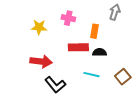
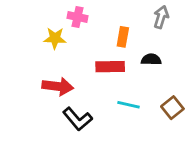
pink cross: (68, 18) -> (78, 17), moved
orange rectangle: (95, 31) -> (123, 37), moved
black semicircle: (100, 52) -> (151, 59), moved

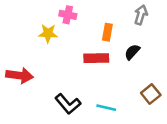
black semicircle: (151, 59) -> (132, 52), turned -49
red arrow: (58, 86) -> (20, 75), moved
cyan line: (129, 105) -> (106, 108), moved

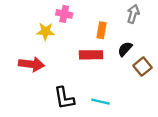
red arrow: (20, 75) -> (31, 64), moved
brown square: (151, 94) -> (143, 67), moved
black L-shape: (68, 104) -> (64, 98), turned 30

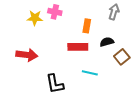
yellow star: (45, 31) -> (35, 18), moved
black semicircle: (125, 49) -> (107, 42), turned 32
cyan line: (100, 102) -> (90, 73), moved

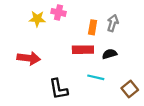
gray arrow: (114, 12) -> (113, 23), moved
black semicircle: (107, 42) -> (110, 54), moved
brown square: (122, 57) -> (130, 89), moved

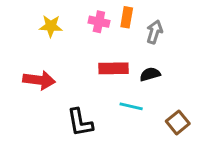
pink cross: (59, 12) -> (99, 22), moved
orange rectangle: (93, 27) -> (127, 17), moved

